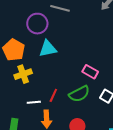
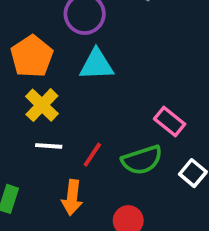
yellow cross: (23, 74) -> (42, 105), turned -36
white line: (34, 102) -> (49, 146), moved

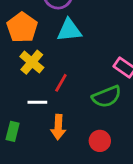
white line: (49, 146) -> (37, 102), moved
red line: (92, 155) -> (61, 83), moved

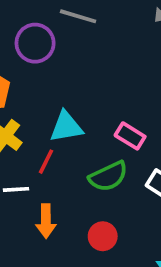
cyan triangle: (69, 30) -> (66, 127), moved

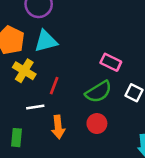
cyan triangle: (66, 127) -> (46, 41), moved
red circle: (103, 236) -> (97, 124), moved

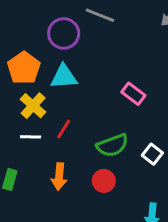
pink rectangle: (111, 62) -> (133, 94), moved
white line: (35, 107) -> (31, 137), moved

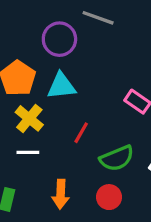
red line: (64, 129) -> (81, 133), moved

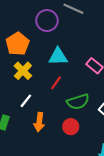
cyan triangle: (61, 86) -> (58, 56), moved
white line: (28, 152) -> (26, 101), moved, turned -56

